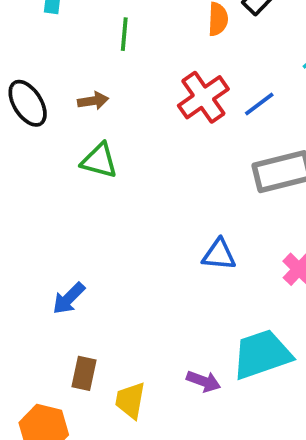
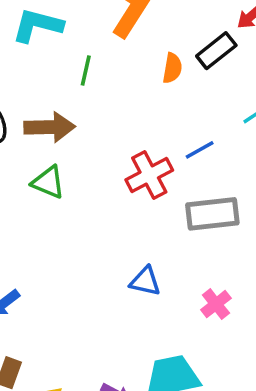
red cross: (203, 97) -> (149, 175), moved
brown arrow: (93, 101) -> (50, 127), size x1.8

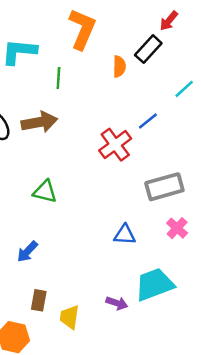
green triangle: (48, 182) -> (45, 192), moved
gray rectangle: (212, 214) -> (164, 187), moved
blue triangle: (145, 281) -> (125, 235), moved

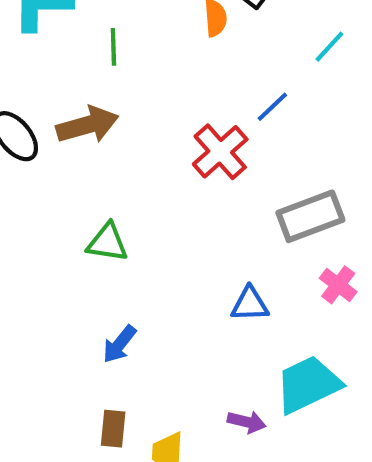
blue arrow: (27, 252) -> (119, 344), moved

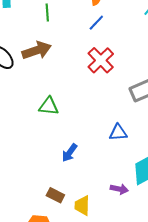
blue line: (272, 107) -> (96, 23), moved
blue arrow: (119, 344) -> (70, 153), moved
brown rectangle: (113, 429) -> (55, 195), turned -66

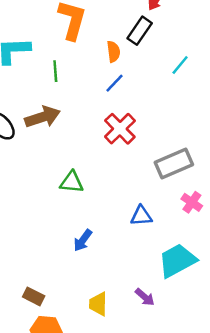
green triangle: (49, 106) -> (72, 182), moved
purple arrow: (119, 189) -> (145, 297), moved, turned 30
brown rectangle: (55, 195) -> (34, 296), moved

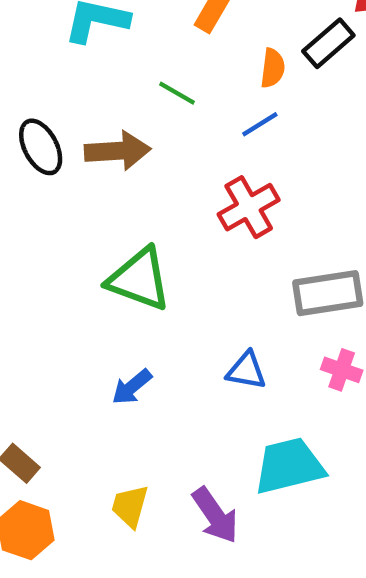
green line: (55, 71) -> (177, 93), moved, turned -70
green triangle: (72, 182) -> (139, 279), size x1.5
pink cross: (192, 202) -> (342, 370), turned -30
purple arrow: (145, 297) -> (215, 515), size x1.5

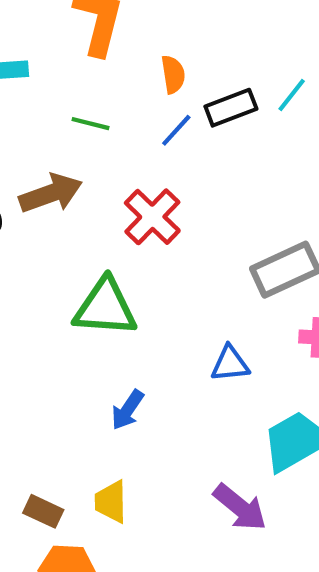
black rectangle: (328, 43) -> (231, 108), moved, turned 36
red cross: (249, 207) -> (152, 217), moved
yellow trapezoid: (130, 506) -> (111, 502), moved

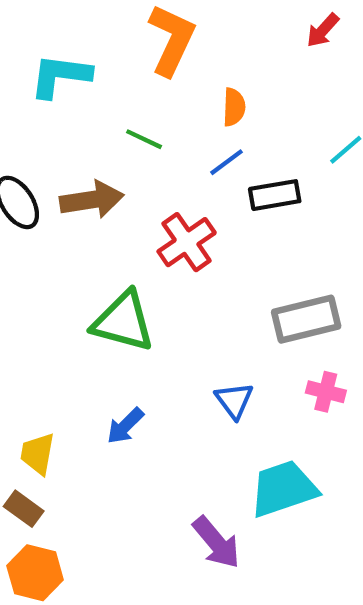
black rectangle: (231, 108) -> (275, 195), moved
blue triangle: (230, 364) -> (234, 400), turned 48
yellow trapezoid: (111, 502) -> (38, 454), moved

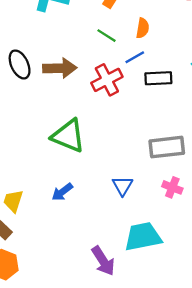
green line: (144, 139) -> (107, 36), moved
red cross: (187, 242) -> (107, 80), moved

